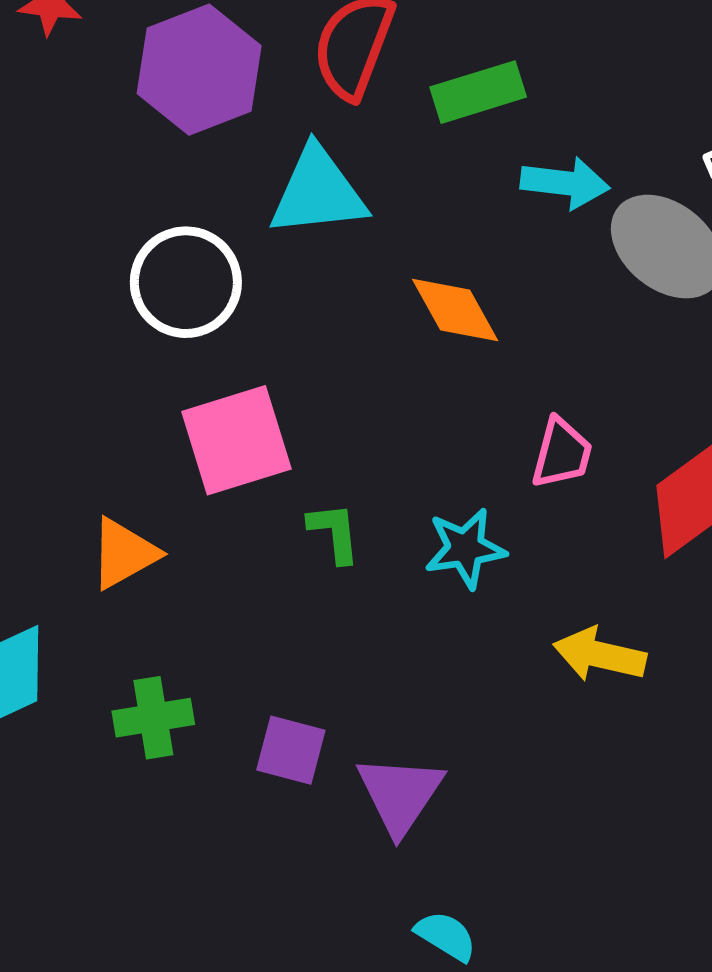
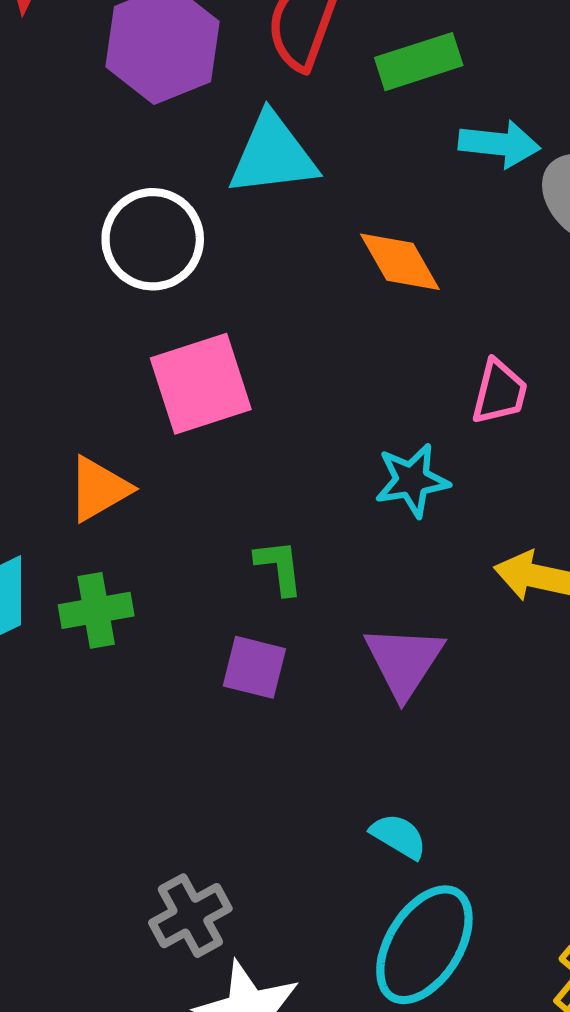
green L-shape: (334, 533) -> (279, 567), moved
green cross: (153, 718) -> (96, 610), moved
purple triangle: (400, 794) -> (404, 661), moved

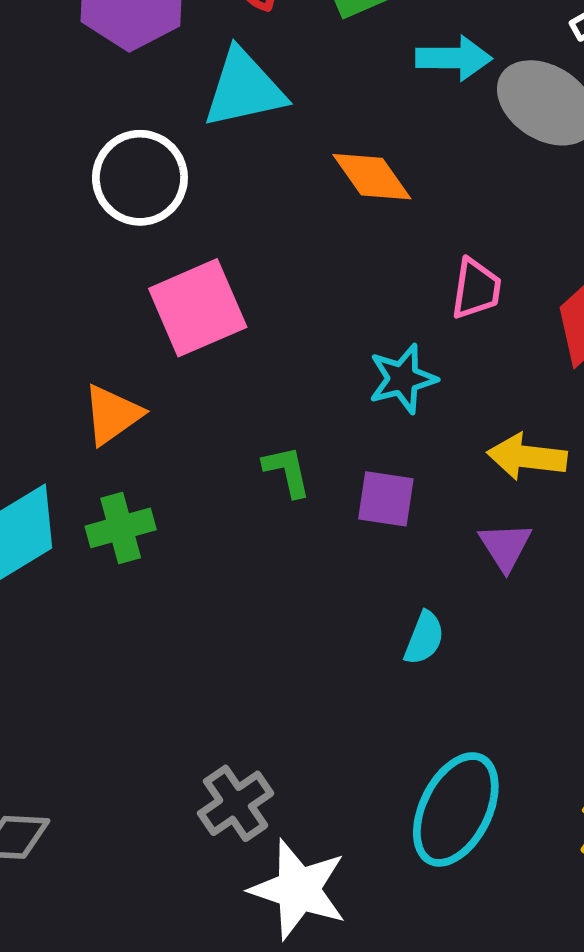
purple triangle: (404, 661) -> (505, 546), moved, size x0.7
purple square: (254, 667) -> (386, 499), moved
cyan semicircle: (399, 836) -> (424, 638), moved, turned 86

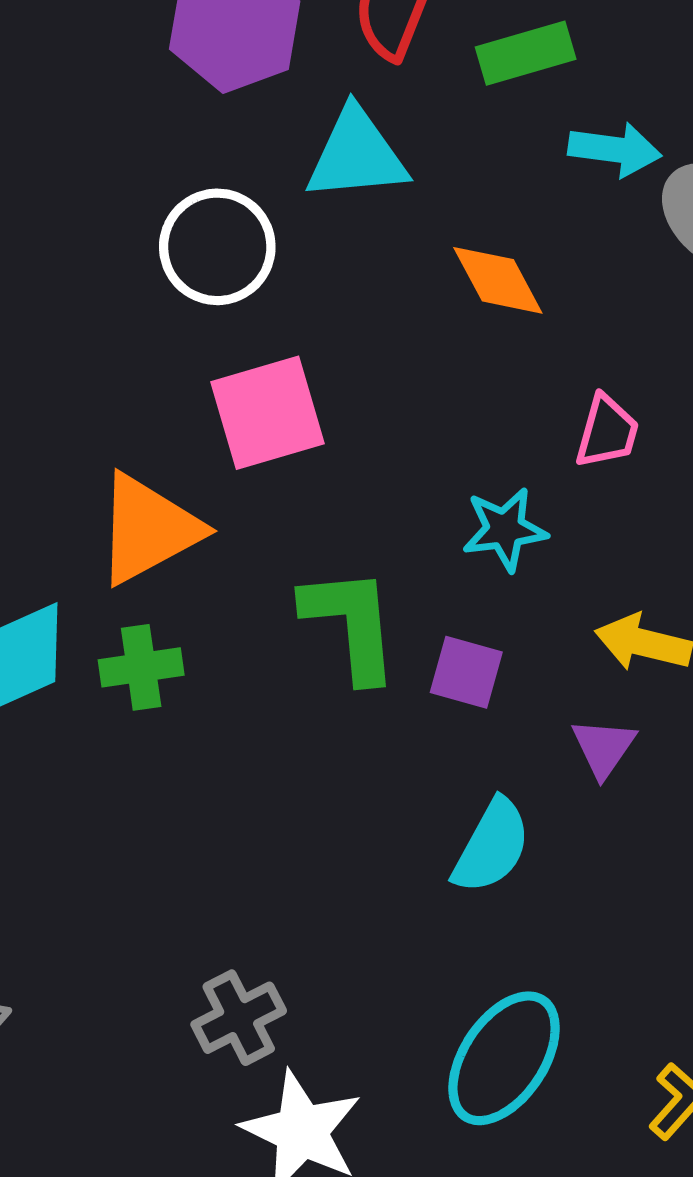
orange triangle: (112, 415) -> (148, 529), size x1.5
green L-shape: (287, 471) -> (351, 624), size x1.8
cyan semicircle: (424, 638) -> (492, 846), size x1.5

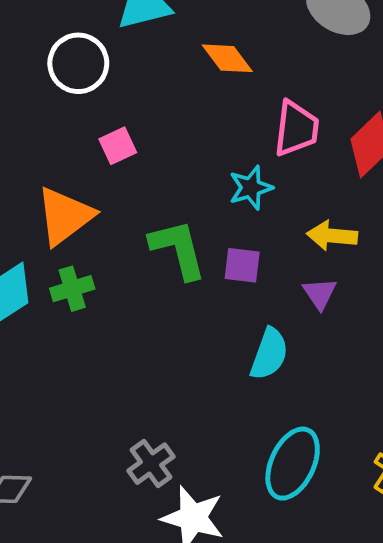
pink square: (267, 413) -> (118, 146), size x0.6
pink trapezoid: (607, 432) -> (296, 129), size x1.4

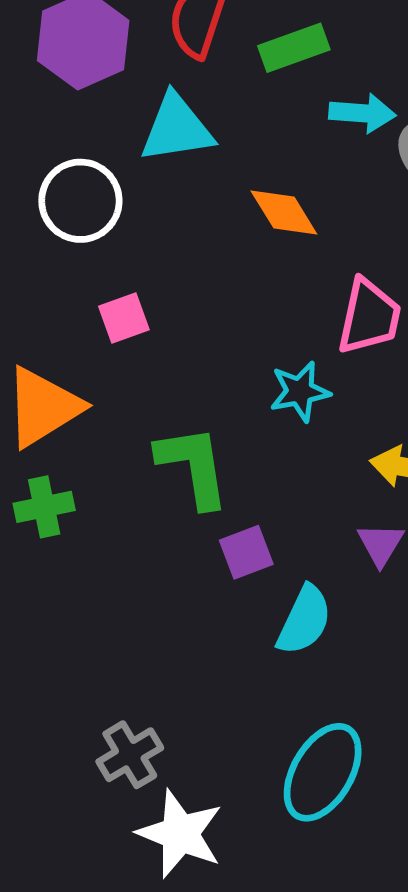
purple square: (242, 265) -> (246, 552), moved, turned -33

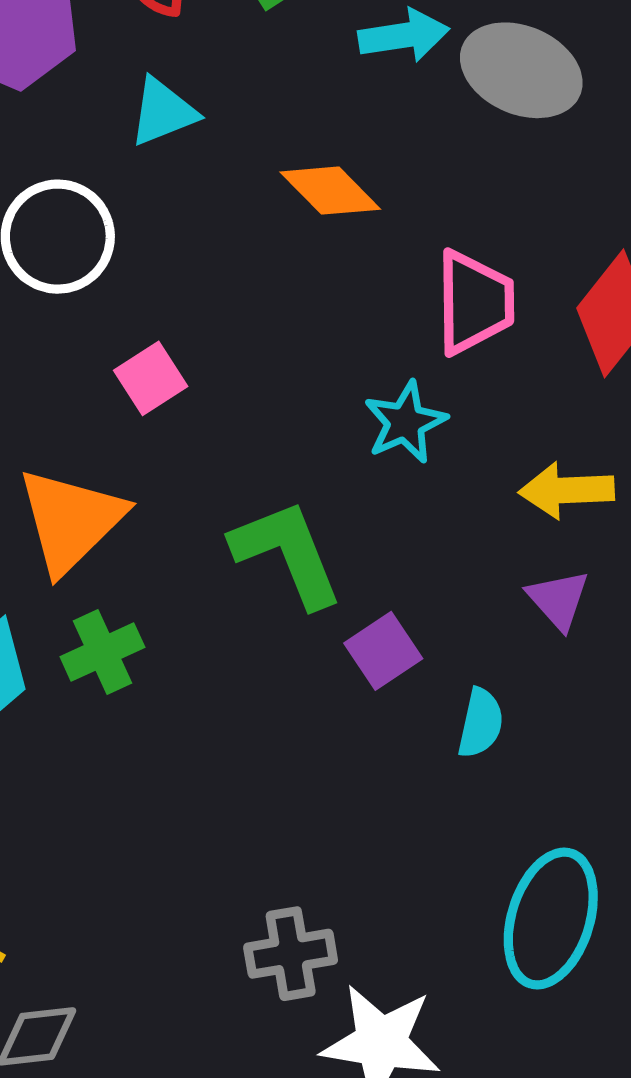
cyan triangle: (177, 128) -> (163, 112), size x0.7
cyan semicircle: (304, 620) -> (481, 723), size x0.7
gray cross: (130, 755) -> (291, 954), turned 34

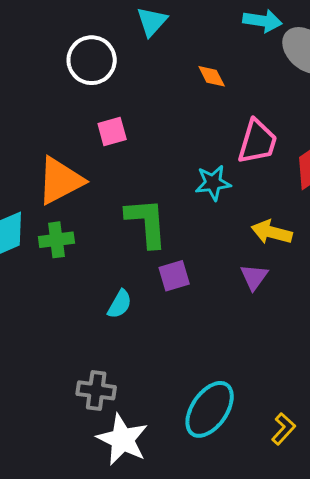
cyan triangle: (163, 112) -> (152, 22), turned -44
orange diamond: (330, 191) -> (212, 76), size x0.7
cyan semicircle: (481, 723) -> (120, 304), moved

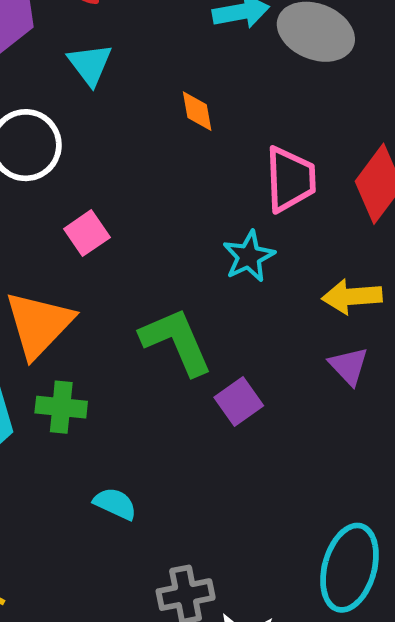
orange diamond: (212, 76) -> (197, 111), turned 36
green cross: (56, 240) -> (61, 407), turned 32
cyan semicircle: (120, 304) -> (115, 504), moved, turned -76

